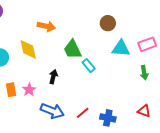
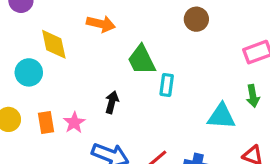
cyan triangle: (121, 48) -> (221, 116), moved
yellow diamond: (28, 49) -> (54, 44), moved
cyan rectangle: (89, 66) -> (167, 85), turned 48

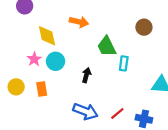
brown circle: (196, 19) -> (144, 27), moved
cyan circle: (29, 72) -> (56, 61), moved
pink star: (74, 123) -> (34, 59), moved

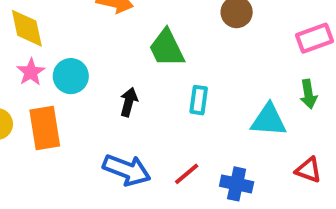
yellow diamond: (47, 36) -> (27, 28), moved
cyan rectangle: (124, 63) -> (199, 100), moved
orange rectangle: (42, 89) -> (45, 128), size x1.5

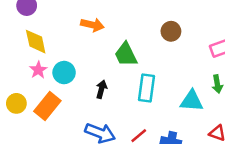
cyan rectangle: (199, 100) -> (146, 88), size x1.5
orange rectangle: (45, 128) -> (47, 106), turned 48

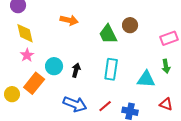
green trapezoid: (126, 54) -> (108, 34), moved
cyan circle: (64, 73) -> (54, 66), moved
yellow circle: (16, 103) -> (12, 94), moved

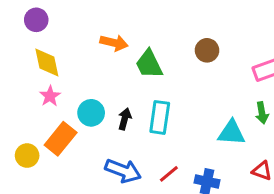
green trapezoid: (108, 34) -> (149, 64), moved
cyan rectangle: (111, 69) -> (160, 117), moved

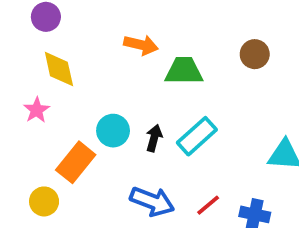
green trapezoid: (149, 64) -> (184, 71), turned 116
pink star: (50, 96) -> (37, 110), moved
cyan rectangle: (160, 117) -> (197, 136), turned 40
yellow circle: (27, 156) -> (44, 201), moved

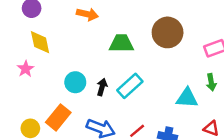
orange arrow: (141, 45) -> (87, 14), moved
brown circle: (255, 54) -> (168, 32), size x1.6
orange rectangle: (76, 162) -> (58, 117), moved

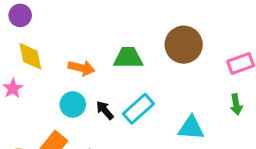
orange arrow: (87, 14) -> (81, 68), moved
black arrow: (102, 87) -> (105, 110), turned -56
cyan triangle: (187, 98) -> (191, 128), moved

